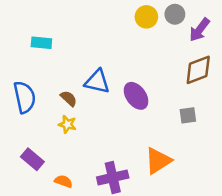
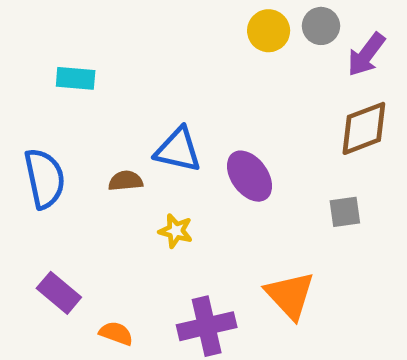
brown semicircle: (69, 98) -> (126, 181), turned -48
yellow star: (67, 124) -> (176, 231), moved
orange triangle: (158, 161) -> (290, 295), turned -40

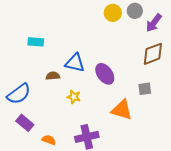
cyan rectangle: (76, 78) -> (36, 42), moved
blue semicircle: (45, 178) -> (19, 94), moved, turned 65
orange triangle: (290, 295) -> (122, 110), moved, turned -30

